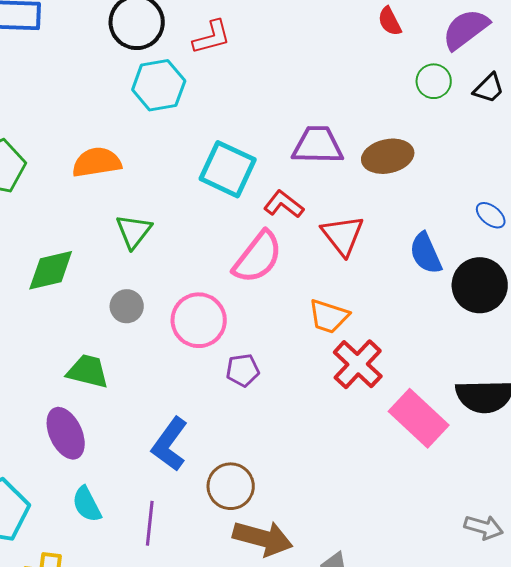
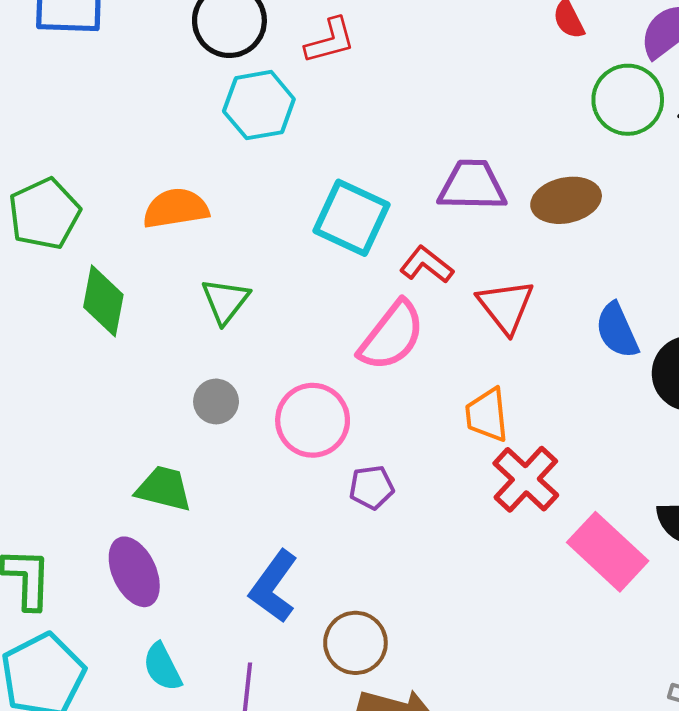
green circle: (434, 81) -> (628, 100), size x1.5
green diamond: (51, 270) -> (103, 301), moved, turned -66
orange trapezoid: (329, 316) -> (487, 415), turned 66

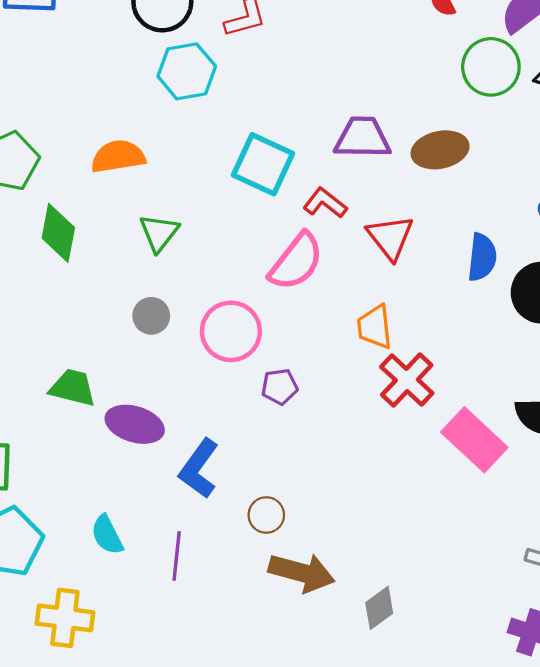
blue semicircle: (617, 330) -> (482, 257), turned -150
green trapezoid: (164, 489) -> (73, 388), moved
purple ellipse: (134, 572) -> (135, 424), moved, turned -48
brown circle: (355, 643) -> (266, 515), size x0.7

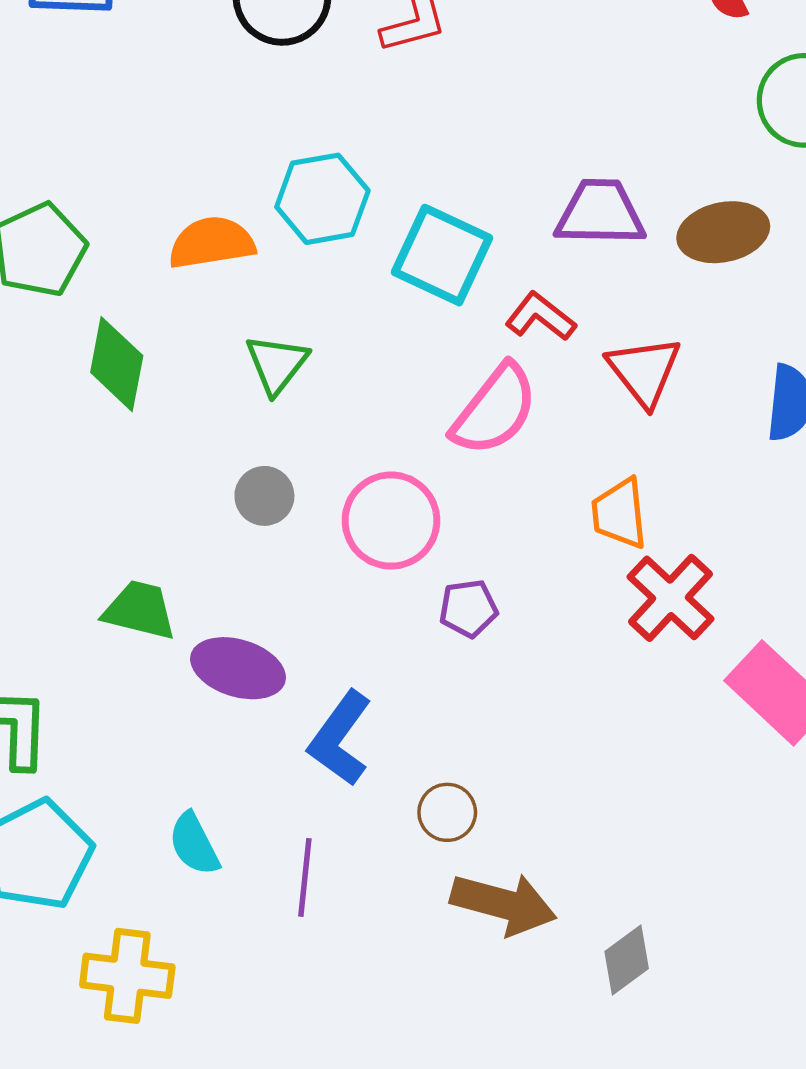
cyan hexagon: (187, 71) -> (322, 199), moved

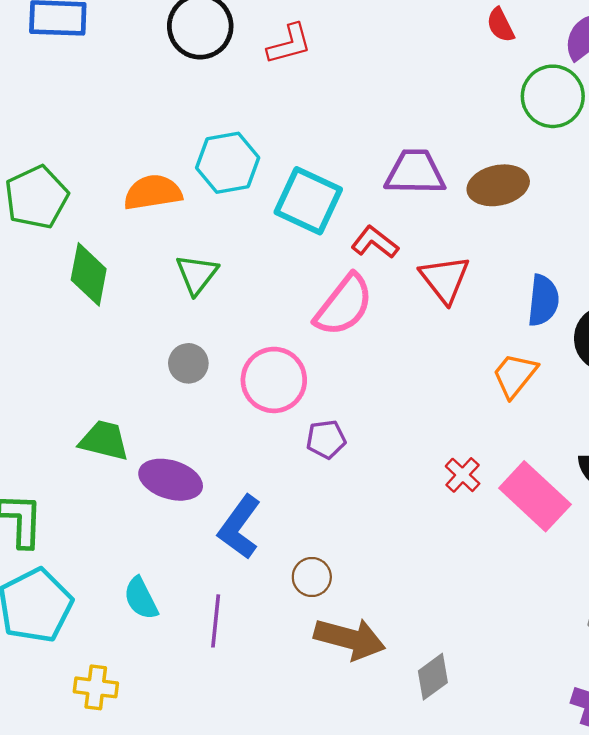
orange trapezoid: (620, 513) -> (515, 375), moved, turned 45
red cross: (670, 598) -> (463, 475), moved, size x0.6
yellow cross: (127, 976) -> (96, 687), size x0.7

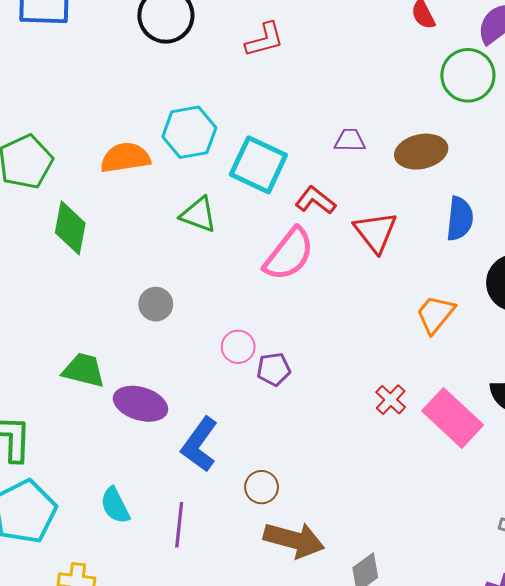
red L-shape: (289, 44) -> (265, 40), moved
purple trapezoid: (415, 172) -> (350, 140), size x0.6
green triangle: (197, 274) -> (198, 215), moved, turned -48
blue semicircle: (543, 300) -> (460, 219), moved
pink circle: (274, 380) -> (238, 347), moved, size x0.6

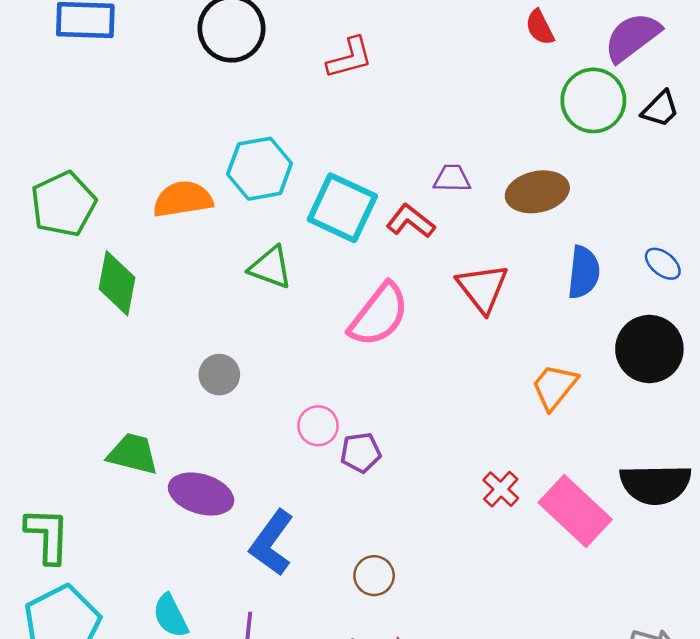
red L-shape: (315, 200) -> (411, 221), moved
brown circle: (262, 487) -> (374, 576), moved

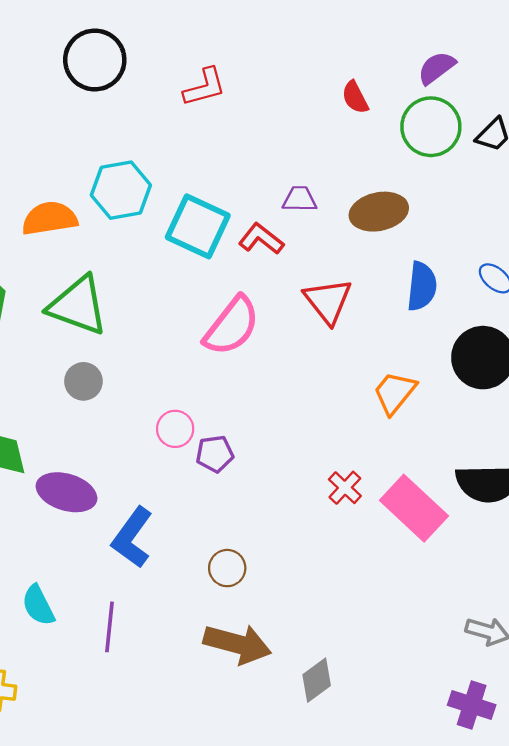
red semicircle: (540, 27) -> (355, 97), moved
purple semicircle: (632, 37) -> (437, 68), moved, size x0.7
green triangle: (270, 267) -> (78, 306), moved, size x1.5

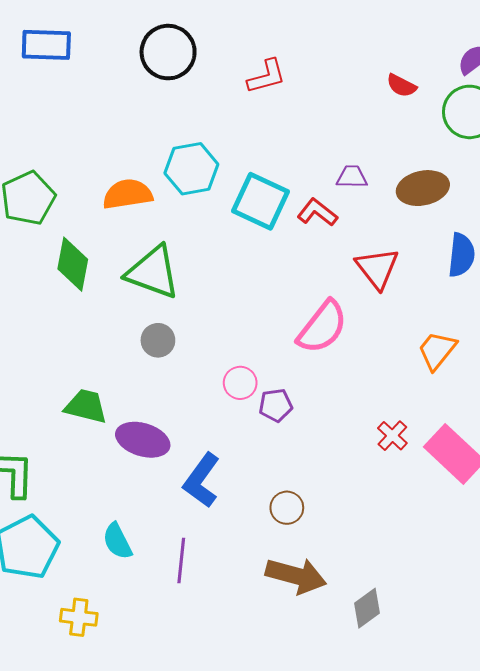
red semicircle: (355, 97) -> (402, 86), turned -36
pink semicircle: (232, 326) -> (322, 327), moved

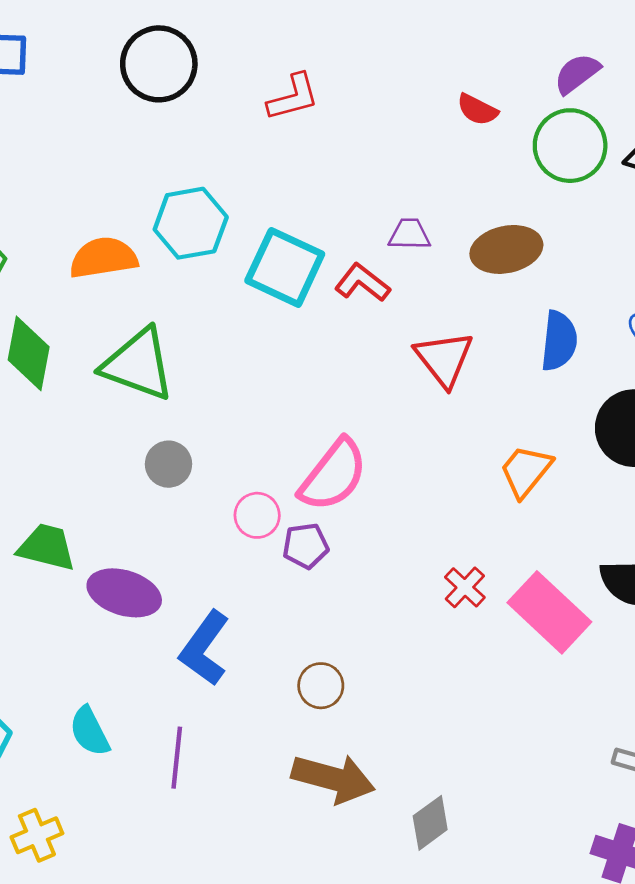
pink semicircle: (322, 327) -> (333, 475), moved
gray circle: (158, 340) -> (168, 464), moved
yellow cross: (79, 617) -> (37, 835), turned -30

